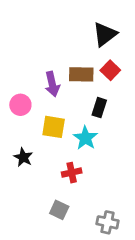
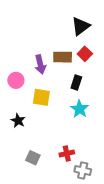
cyan star: (85, 138) -> (80, 109), moved
red cross: (72, 173) -> (67, 154), moved
gray square: (59, 210) -> (33, 158), moved

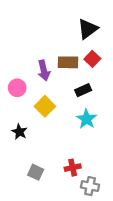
black rectangle: (76, 82) -> (83, 90), turned 48
yellow square: (41, 97) -> (45, 106), turned 36

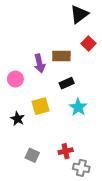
black triangle: (88, 29) -> (79, 14), moved
red square: (92, 59) -> (89, 43), moved
black rectangle: (83, 90) -> (67, 83), moved
yellow square: (45, 106) -> (41, 106), moved, turned 30

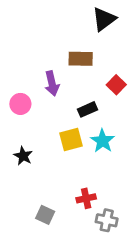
red square: (89, 43) -> (116, 85), moved
brown rectangle: (61, 56) -> (81, 59), moved
yellow square: (41, 106) -> (71, 140), moved
gray square: (32, 155) -> (45, 215), moved

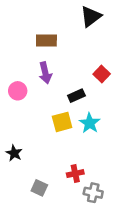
brown rectangle: (81, 59) -> (46, 40), moved
black star: (23, 156) -> (14, 153), moved

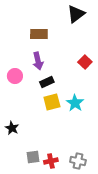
black rectangle: (76, 96) -> (47, 82), moved
red cross: (75, 174) -> (51, 161), moved
gray square: (39, 188) -> (33, 157), turned -32

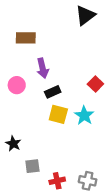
brown rectangle: (39, 34) -> (26, 38), moved
red square: (85, 62) -> (95, 84), moved
yellow square: (52, 102) -> (58, 114), turned 30
gray square: (33, 157) -> (32, 166), moved

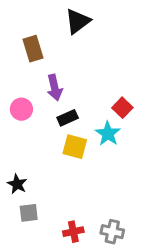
black triangle: (85, 15) -> (78, 21), moved
brown rectangle: (26, 38) -> (33, 49), turned 72
cyan star: (84, 116) -> (108, 134), moved
gray square: (32, 166) -> (29, 213), moved

